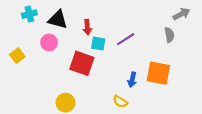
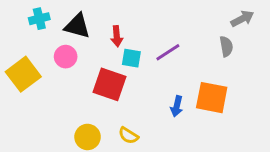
yellow square: (17, 56) -> (23, 74), size x1.6
yellow semicircle: (120, 102) -> (128, 136), moved

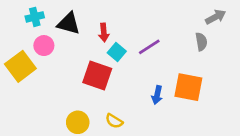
pink circle: (66, 57) -> (44, 46), moved
cyan square: (131, 58) -> (117, 52), turned 30

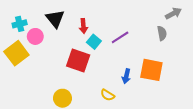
cyan cross: (35, 17) -> (20, 24), moved
black triangle: (69, 23) -> (55, 19), turned 36
yellow semicircle: (114, 121) -> (107, 95), moved

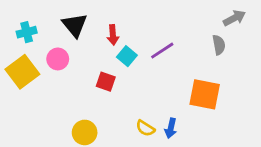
pink circle: (35, 36) -> (58, 59), moved
red square: (78, 60) -> (106, 82), size x0.6
blue arrow: (126, 76) -> (171, 128), moved

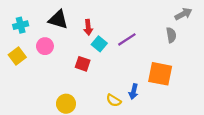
black triangle: (75, 25) -> (58, 20), turned -35
yellow square: (22, 72) -> (17, 56), size x0.7
blue arrow: (171, 128) -> (134, 92), moved

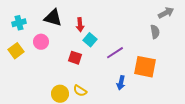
purple line: (127, 39) -> (115, 53), moved
yellow semicircle: (114, 100) -> (80, 91), moved

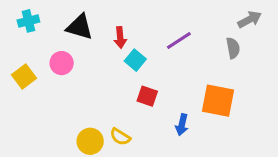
cyan cross: (19, 23) -> (28, 21), moved
purple line: (115, 53) -> (179, 40), moved
red square: (75, 58) -> (147, 96), moved

